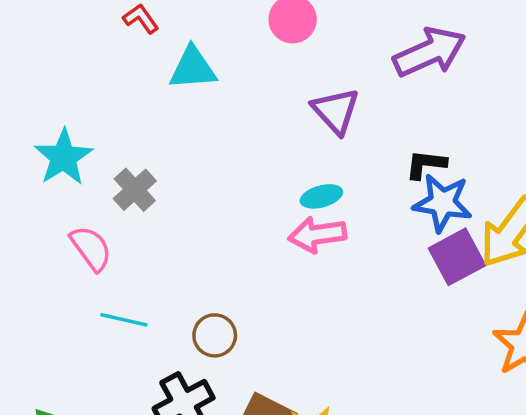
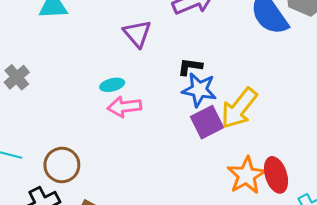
cyan ellipse: (321, 196) -> (112, 85), moved
brown circle: (215, 335) -> (62, 165), size x1.4

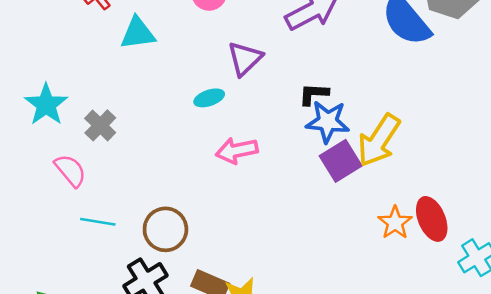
purple triangle: (137, 34) -> (245, 59), turned 32
cyan ellipse: (112, 85) -> (209, 98), moved
orange star: (246, 175) -> (395, 223), size x0.7

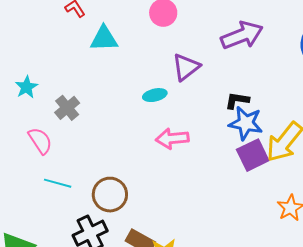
cyan star: (46, 105) -> (26, 87), size x0.7

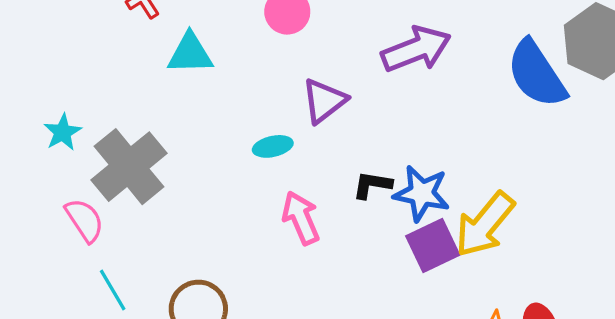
black L-shape: (237, 100) -> (372, 185), moved
gray cross: (67, 108) -> (129, 167), size x1.8
pink arrow: (172, 139) -> (301, 218), turned 72
cyan line: (58, 183) -> (113, 290), turned 44

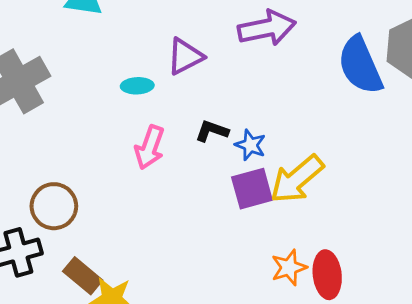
blue star: (422, 193) -> (250, 145), size x0.7
pink arrow: (301, 218) -> (150, 147), turned -147

